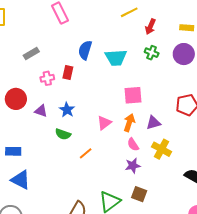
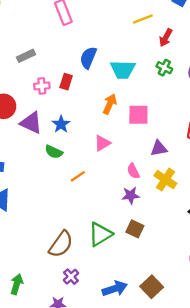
purple triangle: (41, 111) -> (31, 123), size x1.5
orange arrow: (129, 123) -> (110, 104), moved

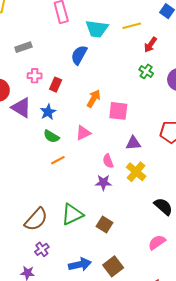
cyan trapezoid: (123, 70) -> (97, 29), moved
red rectangle: (66, 82) -> (56, 85), moved
green semicircle: (54, 152) -> (51, 136), moved
brown square: (135, 229) -> (105, 225), moved

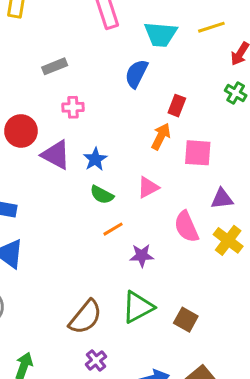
red rectangle: (56, 85) -> (177, 106), moved
pink semicircle: (108, 161) -> (186, 227), size x1.5
purple star: (103, 182) -> (142, 256), moved

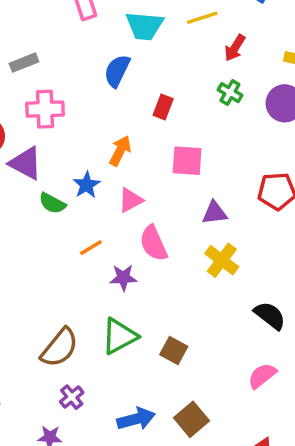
pink cross: (73, 107) -> (45, 109), size x1.5
orange arrow: (161, 136) -> (120, 151), moved
blue star: (95, 159) -> (87, 185), moved
green semicircle: (102, 195) -> (52, 203), moved
pink semicircle: (186, 227) -> (154, 243), moved

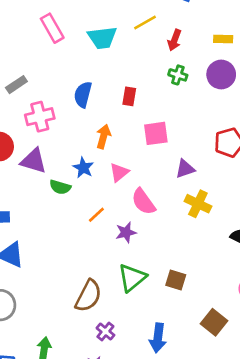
blue semicircle: (117, 71) -> (83, 95), moved
blue arrow: (136, 419) -> (158, 338), turned 124
brown square: (191, 419) -> (214, 322), moved

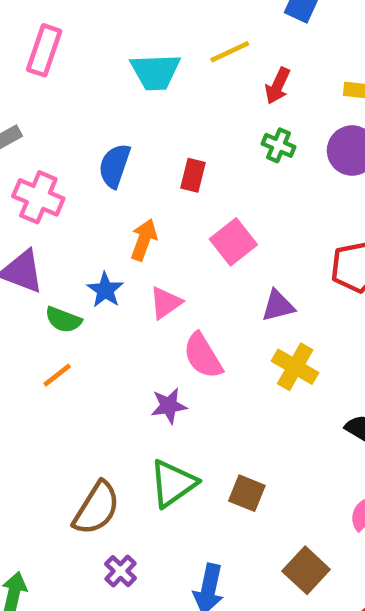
pink rectangle: (52, 28) -> (44, 50), moved, turned 44
pink cross: (40, 117) -> (38, 197), turned 32
pink square: (156, 133) -> (233, 242), turned -35
orange line: (96, 215) -> (57, 375), moved

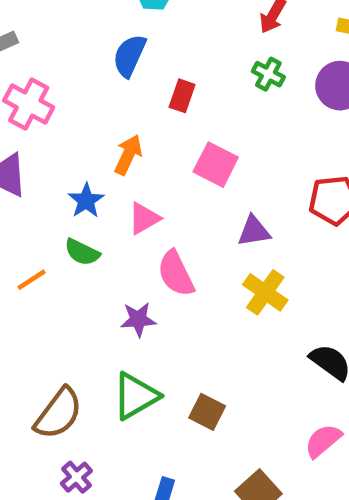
blue semicircle: (115, 166) -> (129, 56), moved
pink square: (233, 242) -> (216, 165), turned -30
green semicircle: (63, 320) -> (82, 252), moved

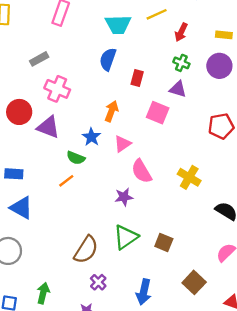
purple triangle: (254, 231) -> (178, 89), moved, turned 30
green semicircle: (82, 252) -> (76, 158), moved

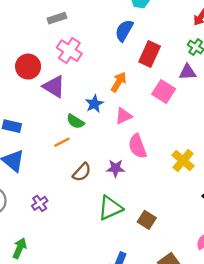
red rectangle: (137, 78) -> (150, 54), size x1.5
purple triangle: (178, 89) -> (188, 72), turned -30
brown semicircle: (86, 250) -> (82, 172), moved, size x0.7
purple cross: (98, 282) -> (40, 203), moved

